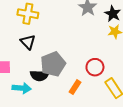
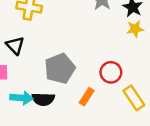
black triangle: (28, 42) -> (15, 46), moved
black semicircle: (39, 76) -> (43, 99), moved

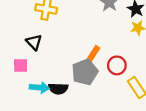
gray pentagon: (60, 68) -> (85, 72), moved
orange rectangle: (87, 97) -> (94, 53), moved

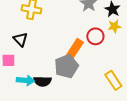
orange rectangle: (94, 53) -> (74, 49), size x1.5
red circle: (117, 65) -> (95, 36), moved

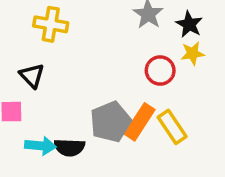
orange rectangle: (74, 49) -> (140, 122), moved
yellow rectangle: (113, 80) -> (172, 127), moved

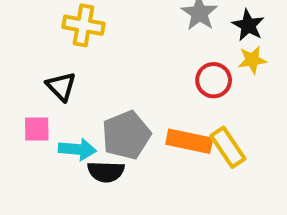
gray pentagon: (111, 122) -> (126, 135), moved
orange rectangle: (140, 122) -> (189, 141), turned 69
cyan arrow: (40, 146) -> (77, 149), moved

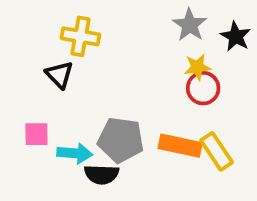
yellow star: (252, 60) -> (197, 67), moved
black triangle: (61, 86) -> (59, 75), moved
gray pentagon: (126, 135) -> (121, 140), turned 30

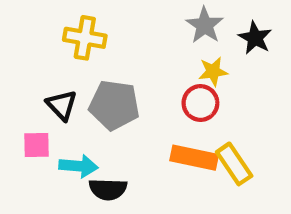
black triangle: (59, 75) -> (62, 105), moved
red circle: (203, 88) -> (200, 103), moved
gray pentagon: (121, 140) -> (114, 105), moved

